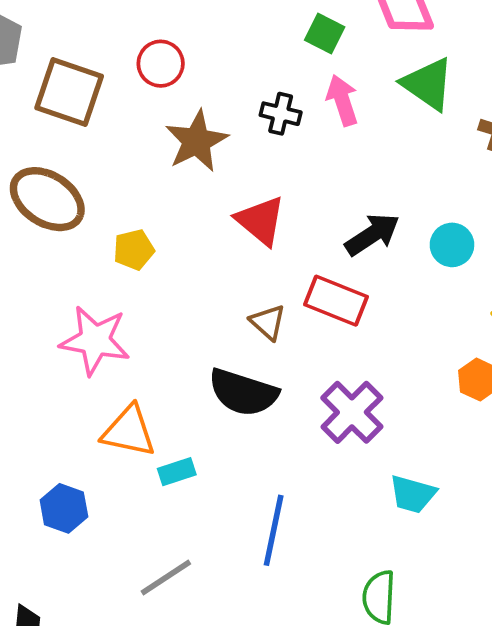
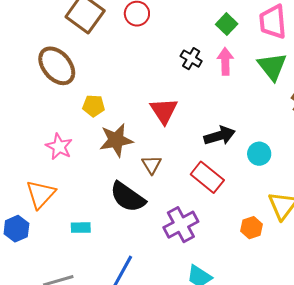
brown star: (197, 141) -> (116, 140), moved
red rectangle: (336, 301) -> (207, 177), moved
pink star: (95, 340) -> (59, 147), size x0.7
orange triangle: (129, 431) -> (41, 194), moved, turned 44

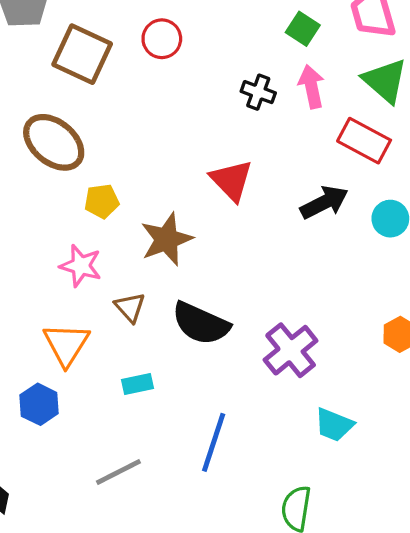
yellow pentagon: (94, 106) -> (102, 201), moved
brown triangle: (152, 165) -> (130, 307), moved
red rectangle: (207, 177) -> (364, 141), moved

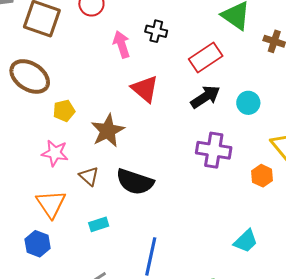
pink arrow: (311, 87) -> (122, 44), moved
red rectangle: (364, 141) -> (206, 58), moved, turned -56
purple cross: (291, 350) -> (214, 150), moved, turned -36
cyan trapezoid: (334, 425) -> (246, 241), moved, turned -60

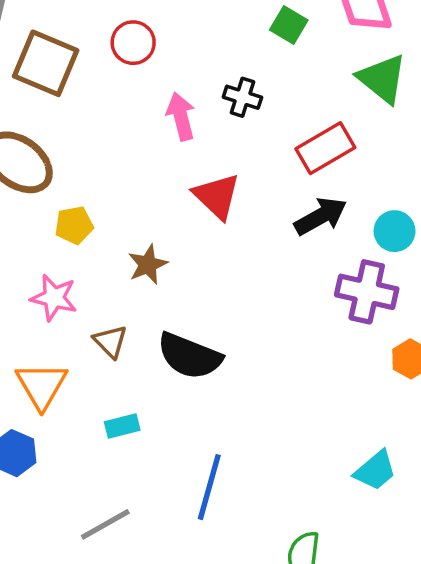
brown star: (108, 131) -> (148, 264), size x0.7
purple cross: (214, 150) -> (367, 292), moved

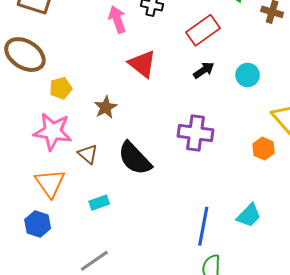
black arrow: (321, 216) -> (204, 70), size x0.7
purple cross: (367, 292) -> (196, 133), moved
pink star: (54, 298) -> (53, 131), size x1.4
black semicircle: (189, 356) -> (135, 158), turned 30
blue line: (209, 487) -> (203, 226), moved

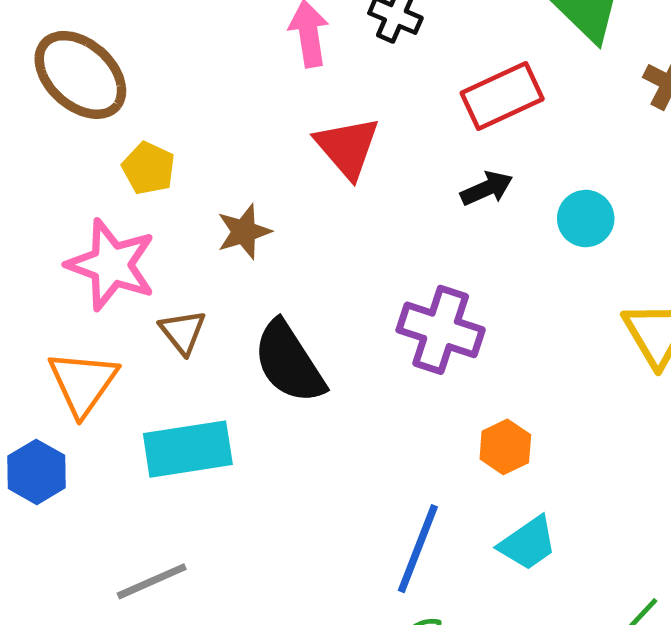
yellow pentagon: (61, 88) -> (148, 168), turned 30
orange hexagon: (264, 149) -> (505, 447), moved
cyan rectangle: (99, 203) -> (188, 449), size x1.8

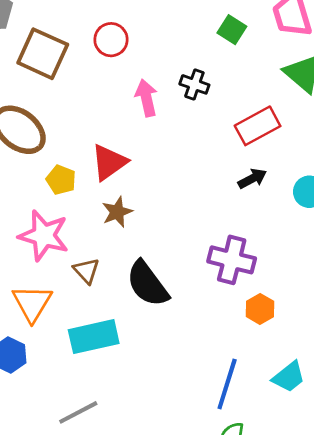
red triangle: (347, 147) -> (109, 162), moved, turned 39
orange hexagon: (505, 447) -> (260, 309), moved

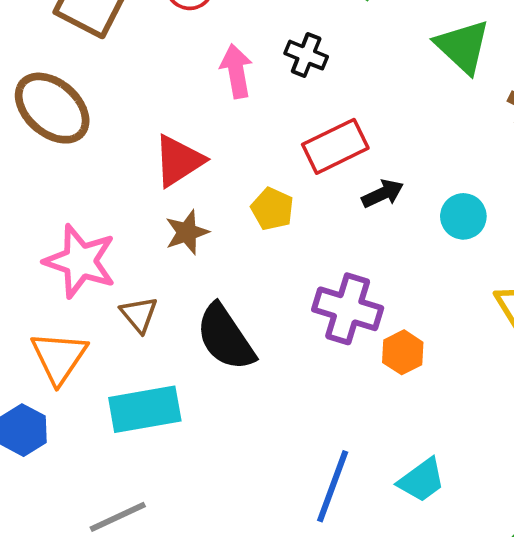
red rectangle: (258, 126) -> (335, 146), moved
yellow pentagon: (61, 180) -> (272, 209), moved
orange hexagon: (260, 309) -> (403, 352), moved

